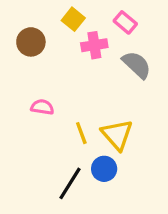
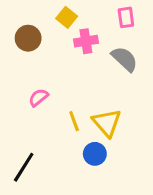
pink rectangle: (125, 22) -> (126, 17), moved, turned 42
pink semicircle: (42, 107) -> (38, 98), turned -48
black line: (70, 183) -> (24, 167), moved

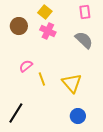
pink cross: (86, 41) -> (48, 31), moved, turned 35
yellow line: (74, 121) -> (42, 79), moved
blue circle: (95, 154) -> (78, 116), moved

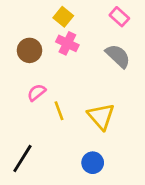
pink rectangle: (85, 12) -> (119, 17), turned -40
brown circle: (19, 26) -> (29, 50), moved
blue circle: (78, 116) -> (93, 163), moved

